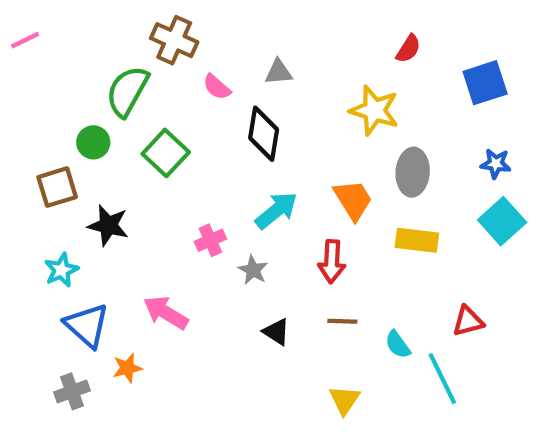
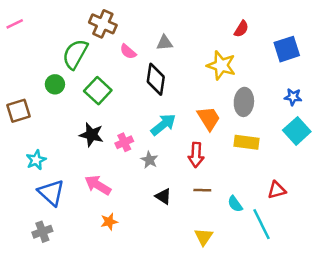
brown square: (57, 187) -> (18, 111), moved
black star: (108, 225) -> (91, 135), moved
orange star: (127, 368) -> (109, 222), moved

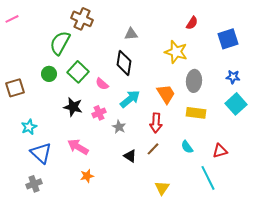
pink semicircle: (128, 52) -> (102, 84), moved
green circle: (55, 84) -> (49, 74), moved
brown line: (202, 190) -> (153, 149), moved, turned -48
cyan semicircle: (235, 204) -> (187, 147), moved

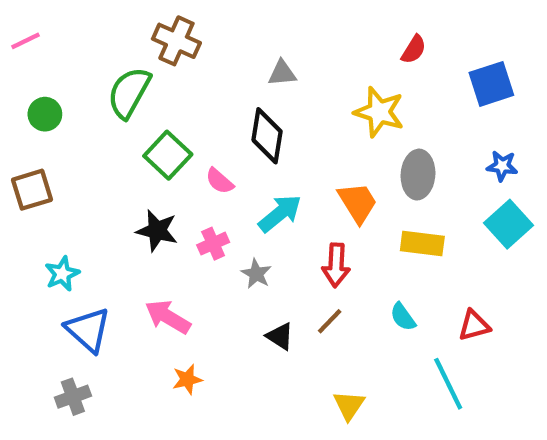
green circle: (49, 74) -> (45, 114), moved

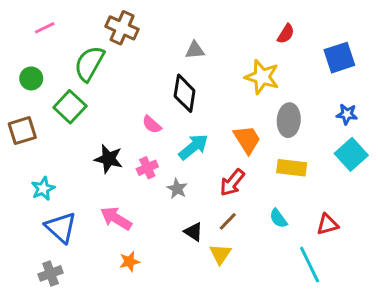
pink line: (25, 41) -> (45, 28), moved
green square: (168, 155) -> (70, 107), moved
red arrow: (336, 265) -> (232, 183), turned 36
yellow triangle: (349, 405) -> (220, 254), moved

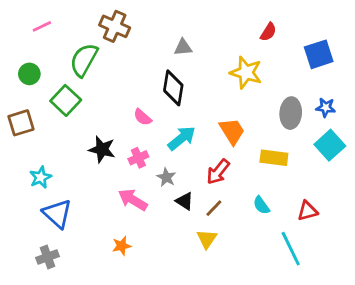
gray ellipse: (289, 120) -> (291, 113), moved
pink arrow: (116, 218) -> (133, 200), moved
black triangle: (193, 232) -> (184, 201), moved

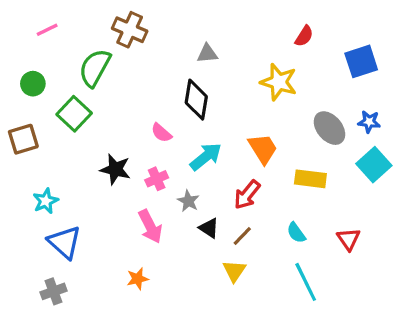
gray ellipse: (291, 113) -> (329, 128), turned -44
pink arrow: (133, 200) -> (150, 226), turned -148
red triangle: (307, 211) -> (349, 239), turned -50
cyan line: (291, 249) -> (306, 282), moved

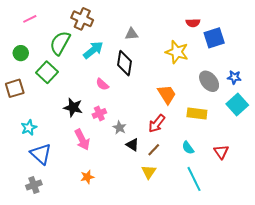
red semicircle: (304, 36) -> (193, 23), turned 56
blue square: (361, 61) -> (214, 38), moved
cyan arrow: (206, 157) -> (93, 50), moved
pink arrow: (150, 226) -> (82, 140), moved

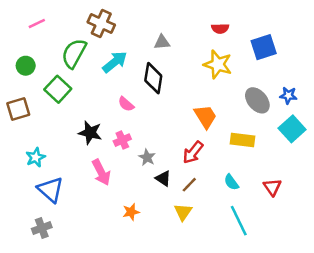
red semicircle: (193, 23) -> (220, 29), moved
orange star: (87, 177) -> (131, 212), moved

